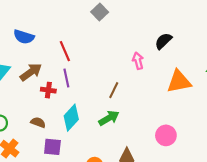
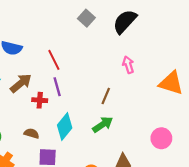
black semicircle: (163, 41) -> (125, 22), moved, size x1.4
orange triangle: (179, 82) -> (171, 83), turned 32

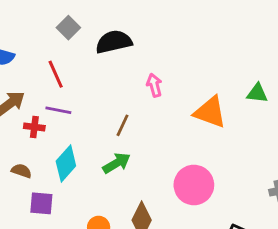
gray square: (86, 18) -> (68, 28), moved
black semicircle: (125, 22) -> (114, 42), moved, turned 32
purple line: (57, 87) -> (58, 110), turned -66
pink circle: (161, 138) -> (194, 185), size x1.4

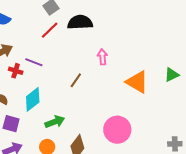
red line: (56, 74) -> (50, 30), moved, turned 60
green triangle: (257, 93) -> (172, 75), turned -42
green arrow: (117, 163) -> (55, 122), moved

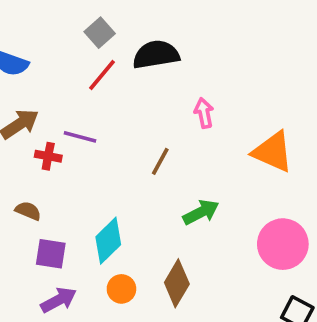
cyan diamond: (33, 99) -> (108, 241), moved
green arrow: (55, 122) -> (201, 212), moved
pink circle: (117, 130) -> (283, 244), moved

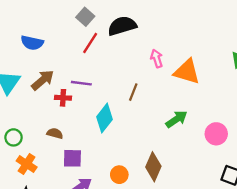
orange triangle: (273, 152) -> (187, 72), moved
green arrow: (201, 212) -> (177, 119), moved
cyan diamond: (108, 241) -> (104, 118), moved
pink circle: (283, 244) -> (216, 134), size x0.7

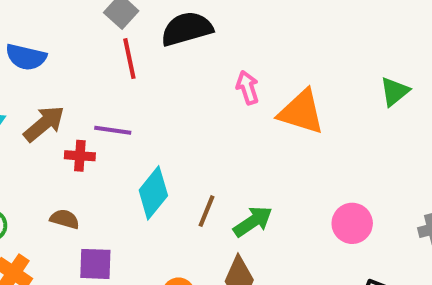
red line: (90, 43) -> (129, 59), turned -45
brown line: (133, 92) -> (207, 211), moved
green arrow: (177, 119) -> (253, 222), moved

